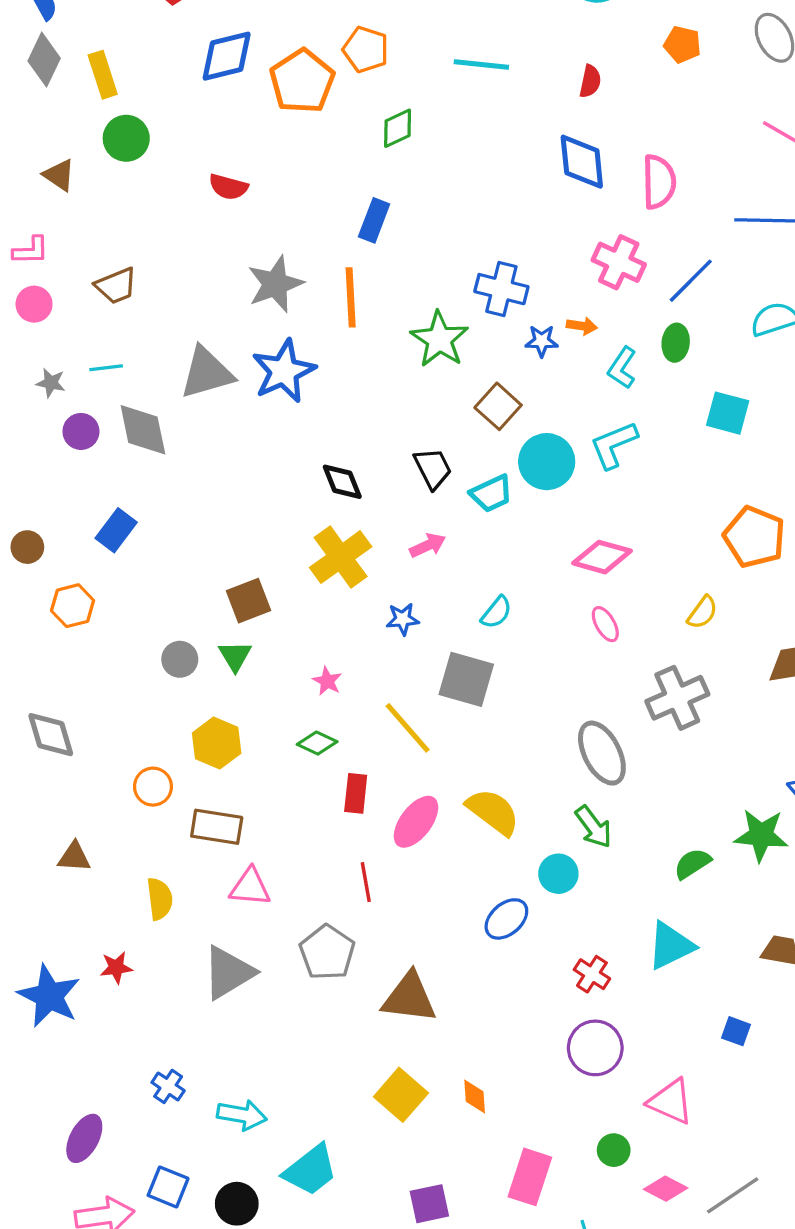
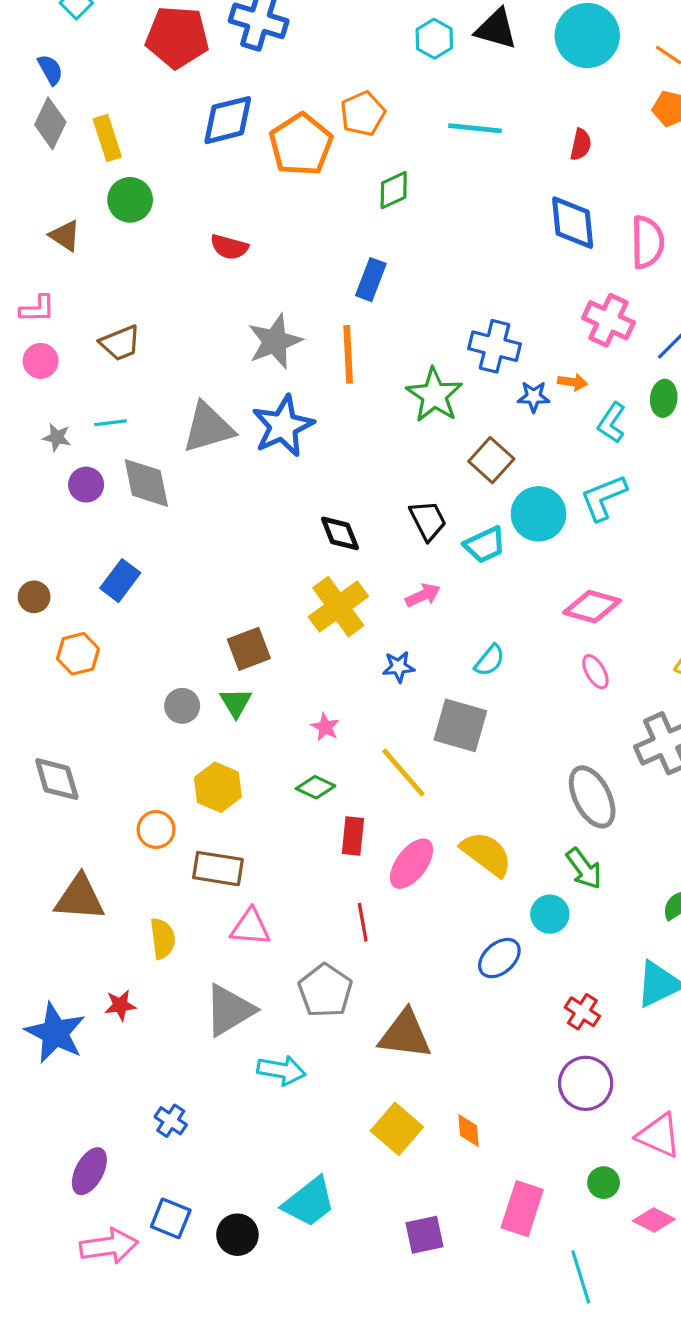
orange pentagon: (366, 50) -> (363, 114), turned 30
brown triangle: (74, 857) -> (80, 898), size x1.6
cyan arrow: (242, 1115) -> (281, 1070), moved

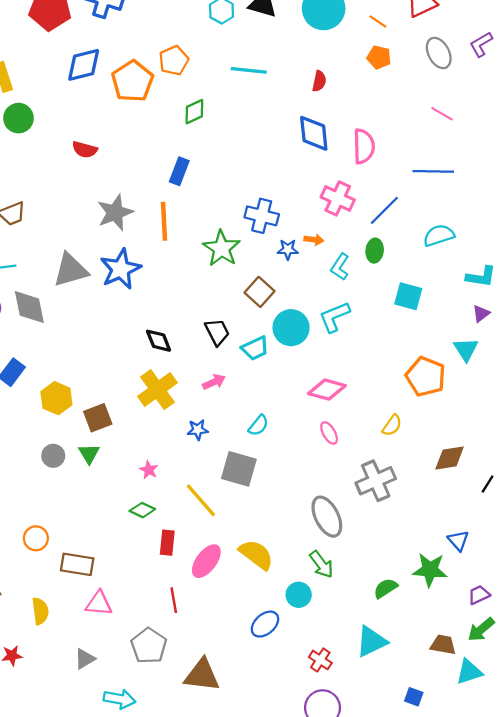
yellow hexagon: (218, 787) -> (56, 398), moved
gray triangle: (229, 1010) -> (85, 659), size x0.6

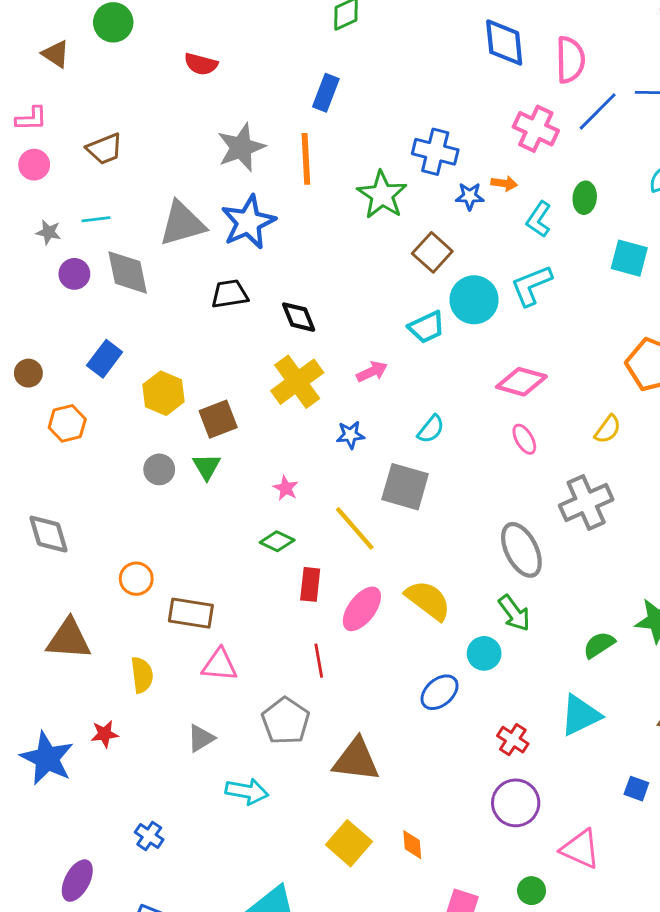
blue line: (384, 210) -> (598, 111), moved
black trapezoid: (217, 332) -> (230, 294), moved, turned -72

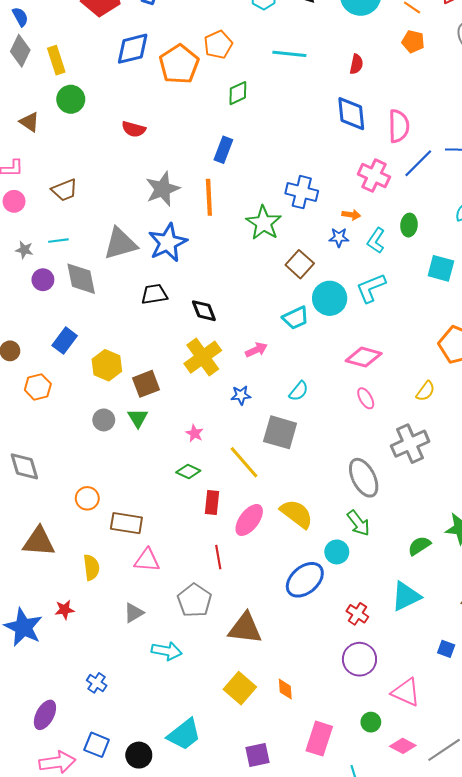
blue star: (470, 196) -> (339, 237), moved
blue ellipse: (440, 692) -> (305, 580), size x1.4

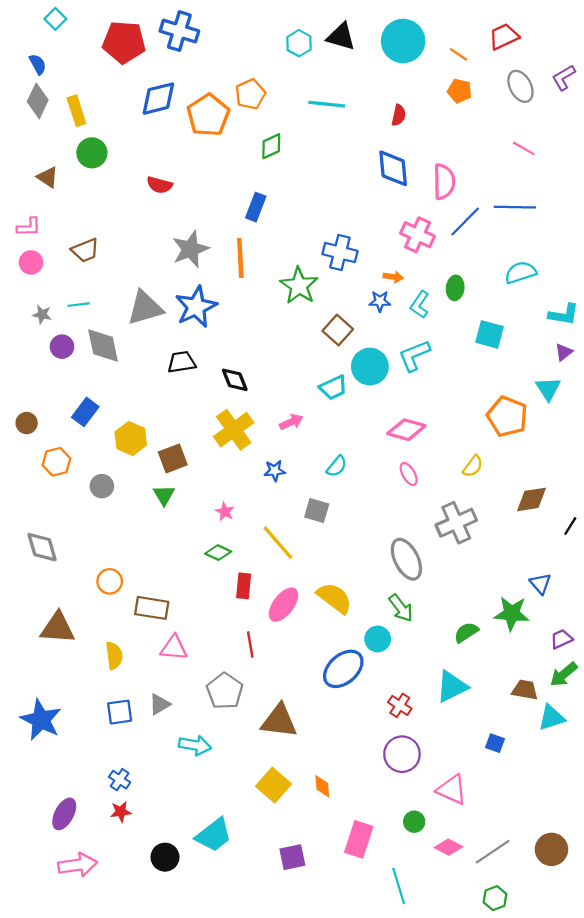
gray circle: (104, 420) -> (102, 486), moved
gray square: (280, 432) -> (317, 511), size x0.7
red star: (65, 610) -> (121, 812), moved
blue square: (97, 745) -> (120, 712), moved, turned -30

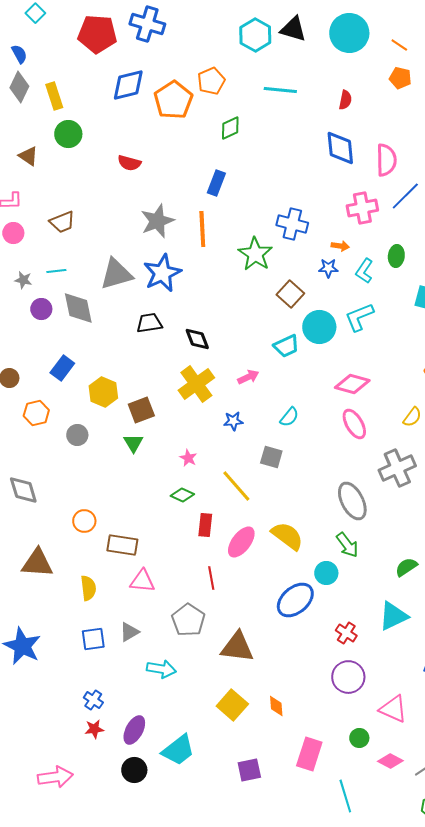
cyan hexagon: (299, 43) -> (255, 35), size x1.4
pink cross: (417, 235) -> (362, 208), turned -36
pink ellipse: (409, 474) -> (354, 424), size x1.4
purple ellipse: (64, 814) -> (134, 730), moved

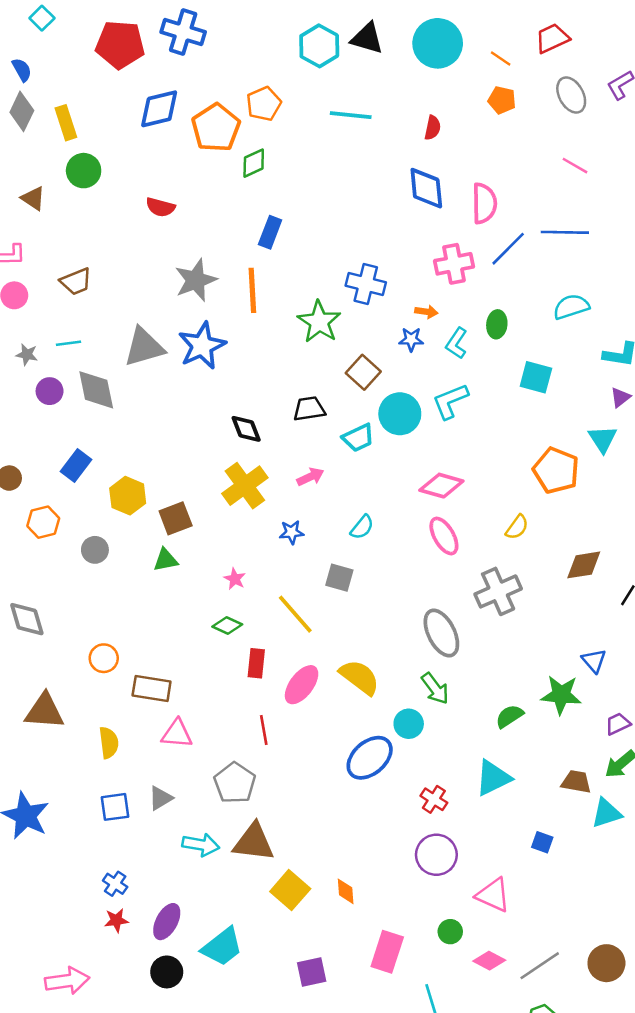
green diamond: (230, 128) -> (254, 163), moved
black trapezoid: (149, 323) -> (309, 409), moved
green triangle: (133, 443) -> (165, 560), turned 50
brown triangle: (237, 647) -> (254, 842), moved

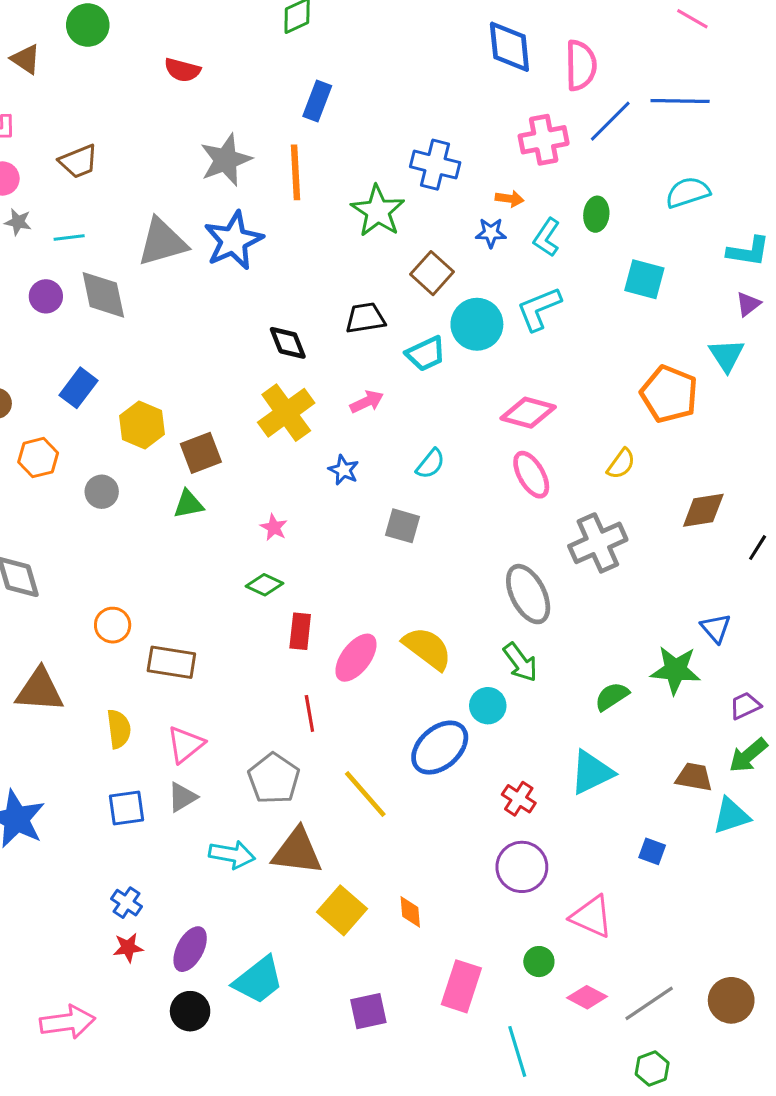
gray star: (27, 355) -> (18, 222), moved
blue star: (291, 532) -> (344, 470), turned 30
yellow line: (295, 614) -> (365, 794), moved
pink triangle: (177, 734) -> (185, 744), moved, turned -44

